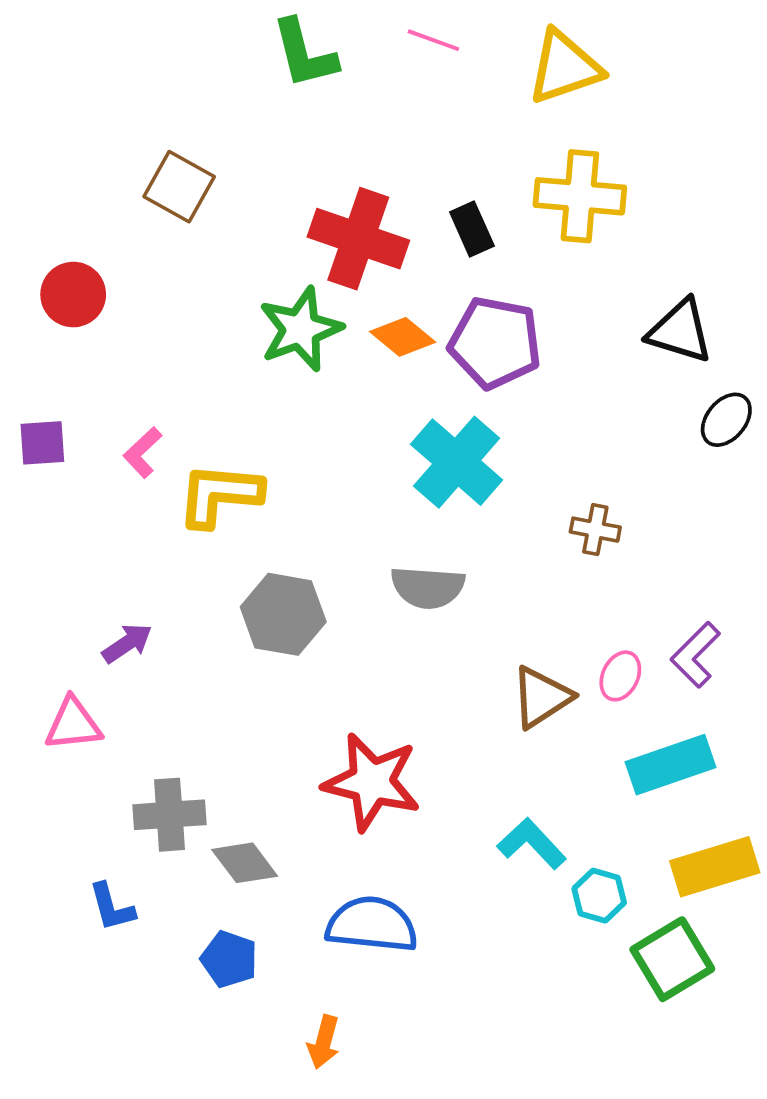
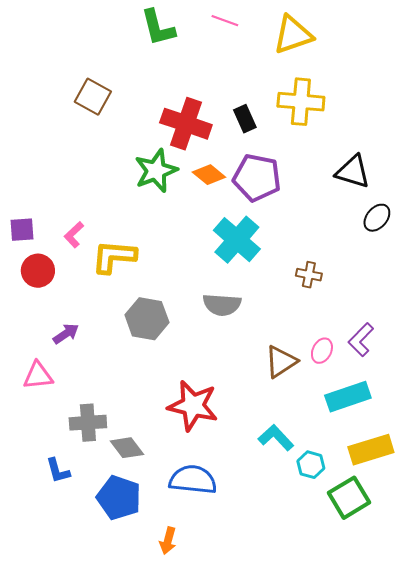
red circle: (73, 295) -> (38, 271), moved
blue pentagon: (229, 959) -> (119, 498), size x1.5

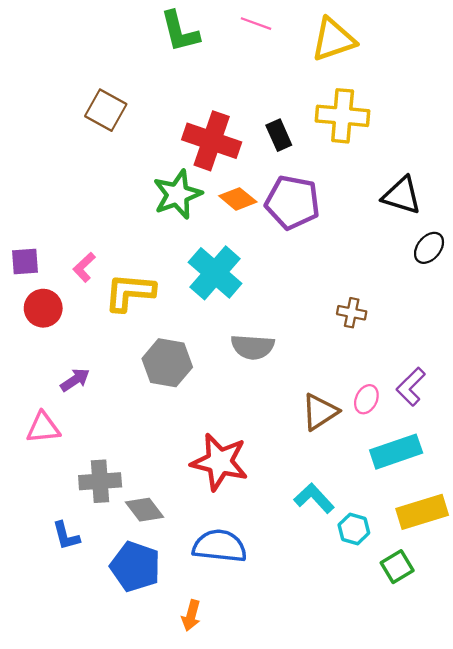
cyan cross: (237, 240) -> (215, 273), moved
green square: (349, 498) -> (397, 567), size x0.7

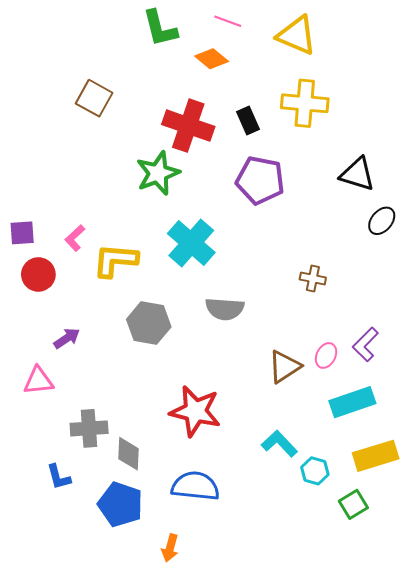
yellow triangle: (333, 40) -> (297, 35), turned 42
orange diamond: (238, 199) -> (212, 59), moved
gray diamond: (144, 510) -> (129, 454), turned 40

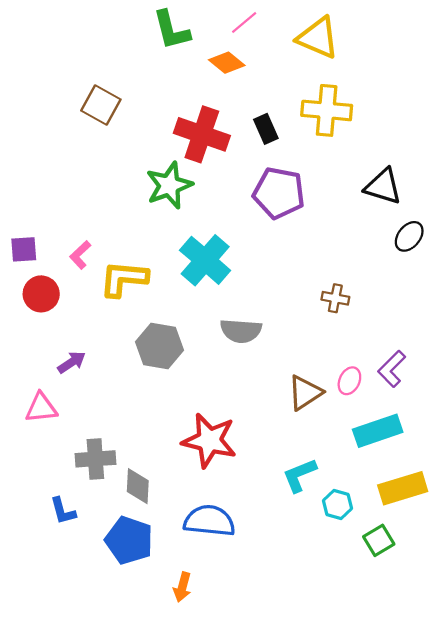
pink line: (228, 21) -> (244, 23), turned -60
cyan L-shape: (279, 444) -> (300, 475), turned -69

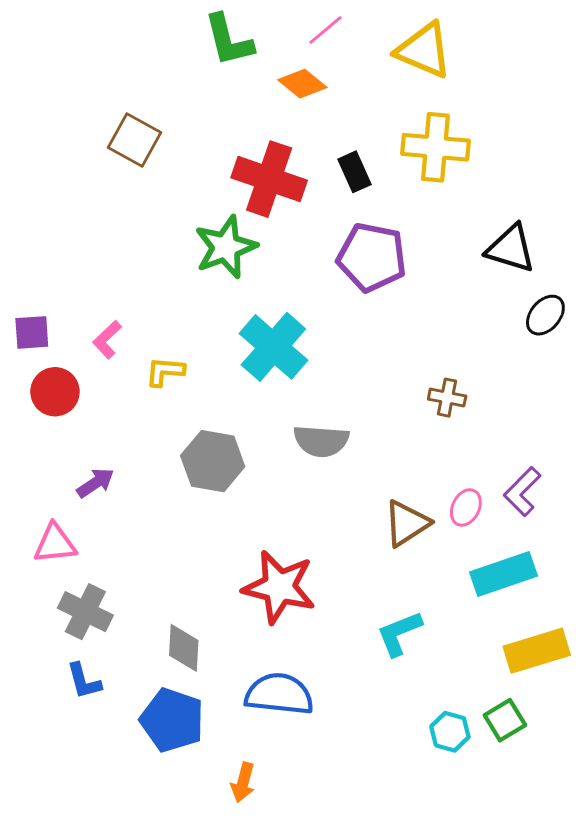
yellow L-shape: (124, 279) -> (165, 371), size x0.6
gray cross: (95, 459) -> (85, 612), moved, turned 30
cyan hexagon: (338, 505) -> (450, 732), moved

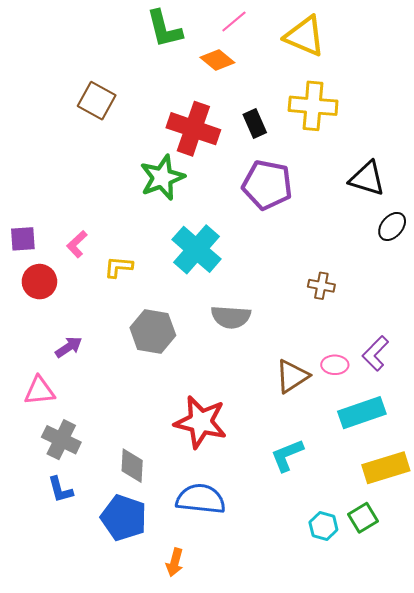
pink ellipse: (466, 507) -> (335, 365), turned 65

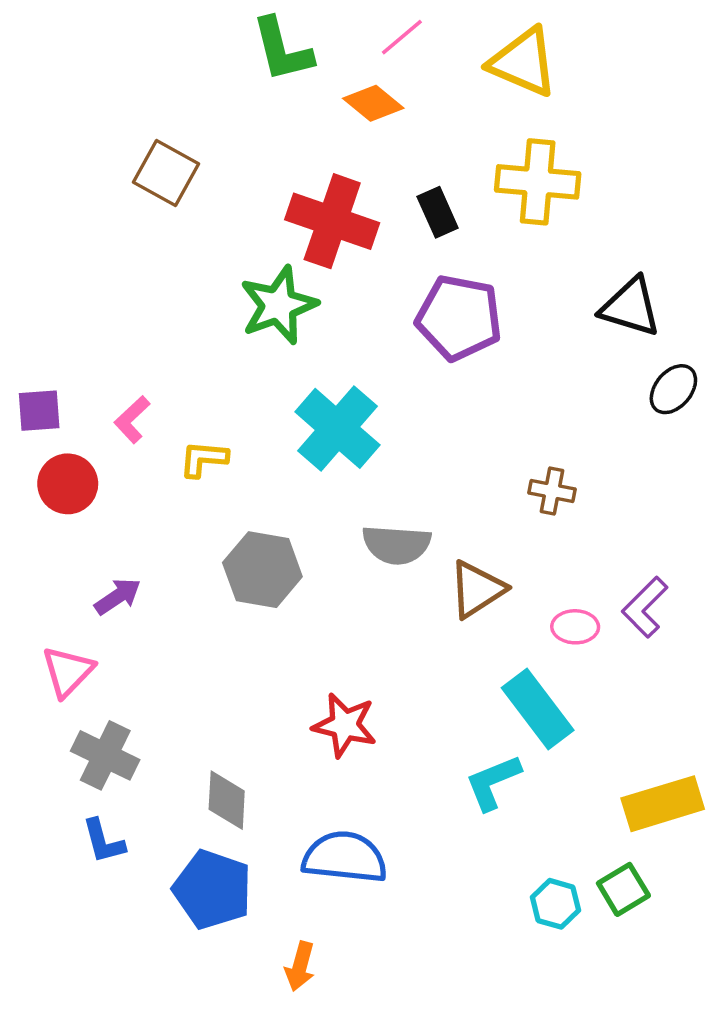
brown triangle: (292, 376) -> (477, 589), moved
pink triangle: (39, 391) -> (68, 671), turned -40
cyan rectangle: (362, 413) -> (538, 709), moved, turned 72
red star: (201, 422) -> (345, 725), size x0.7

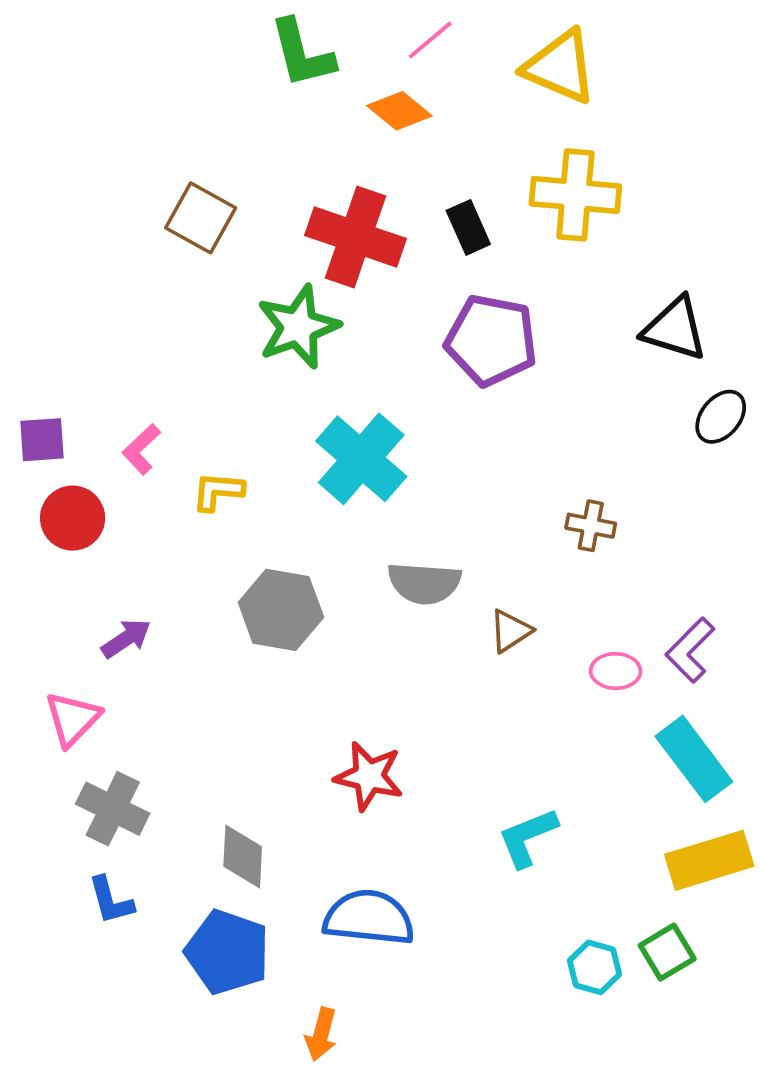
brown square: (166, 173) -> (201, 218), moved
brown triangle: (477, 589) -> (510, 631), size x0.7
cyan rectangle: (538, 709) -> (694, 759), moved

